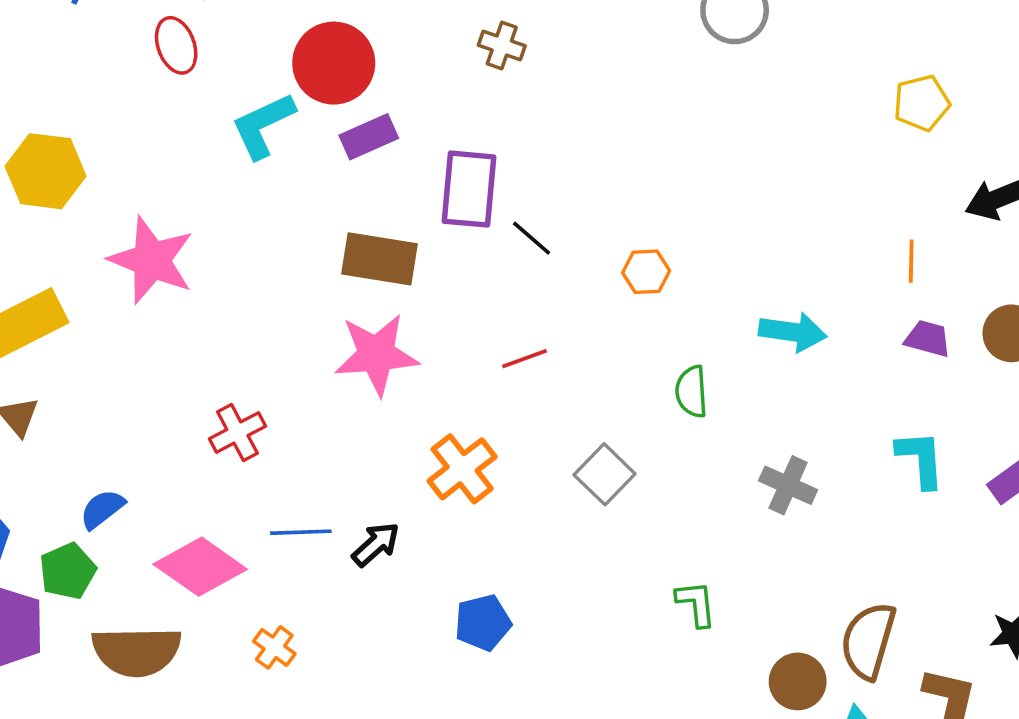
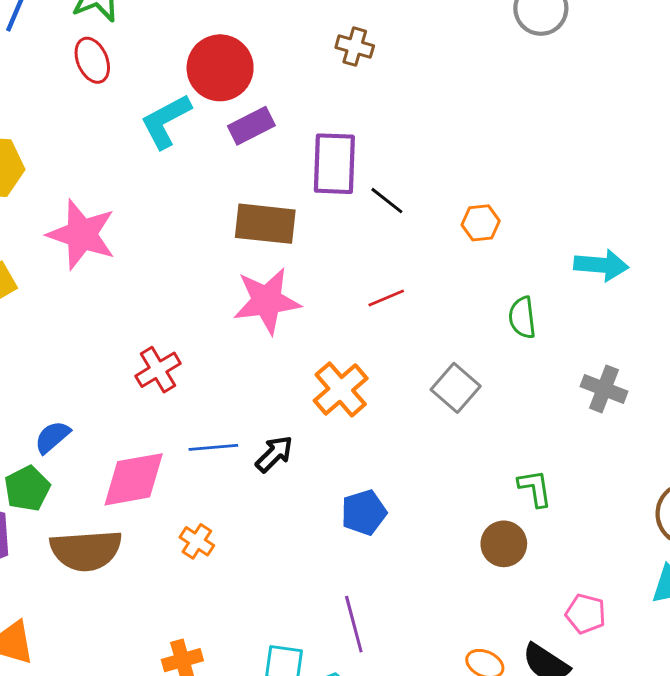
pink diamond: (200, 567) -> (134, 479), turned -42
brown circle: (798, 681) -> (504, 544), moved

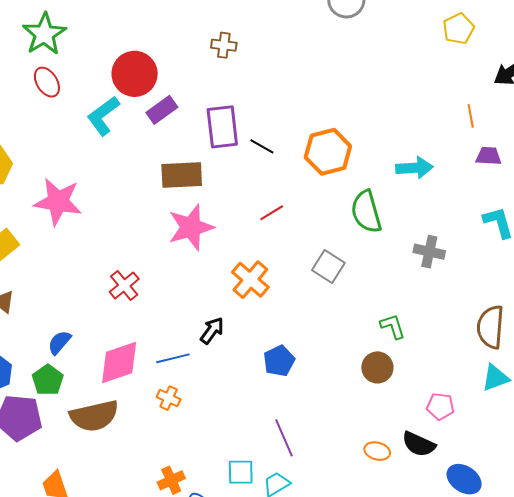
orange hexagon: (481, 223) -> (328, 152), size x1.8
green semicircle: (522, 318) -> (366, 212), size x1.5
blue line: (213, 447) -> (173, 358), moved

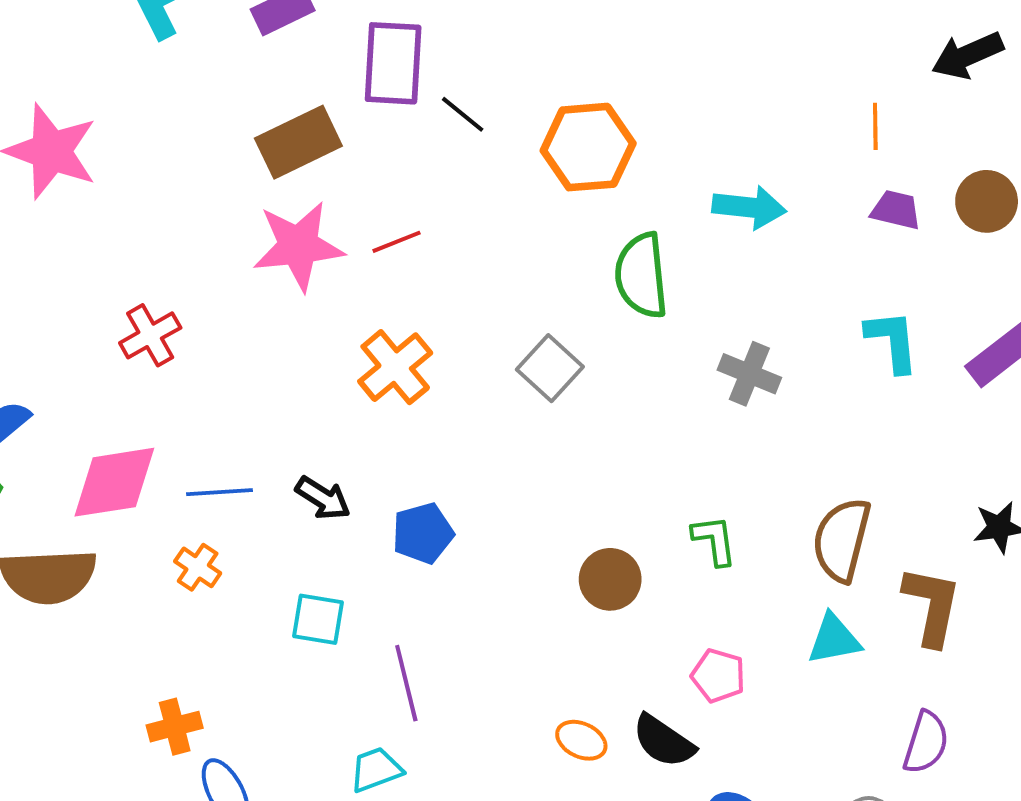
brown rectangle: (182, 175) -> (298, 142), turned -33
red line: (272, 213) -> (397, 242), moved
green L-shape: (393, 326) -> (714, 540), moved
black arrow: (212, 331) -> (323, 498), moved, turned 76
cyan square: (241, 472) -> (318, 619), moved

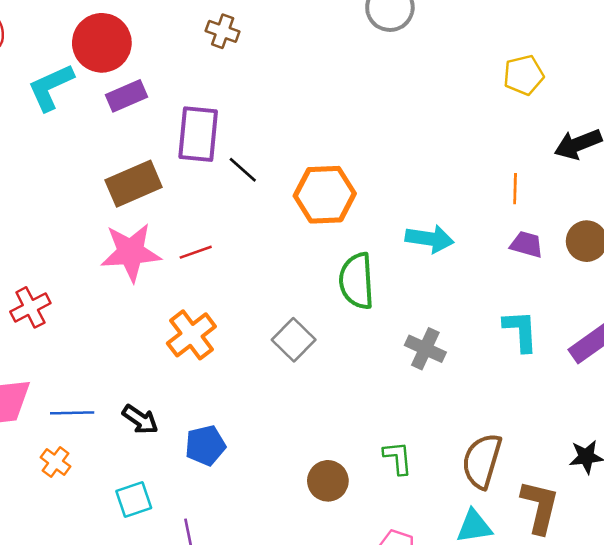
cyan square: (318, 619) -> (134, 499), turned -30

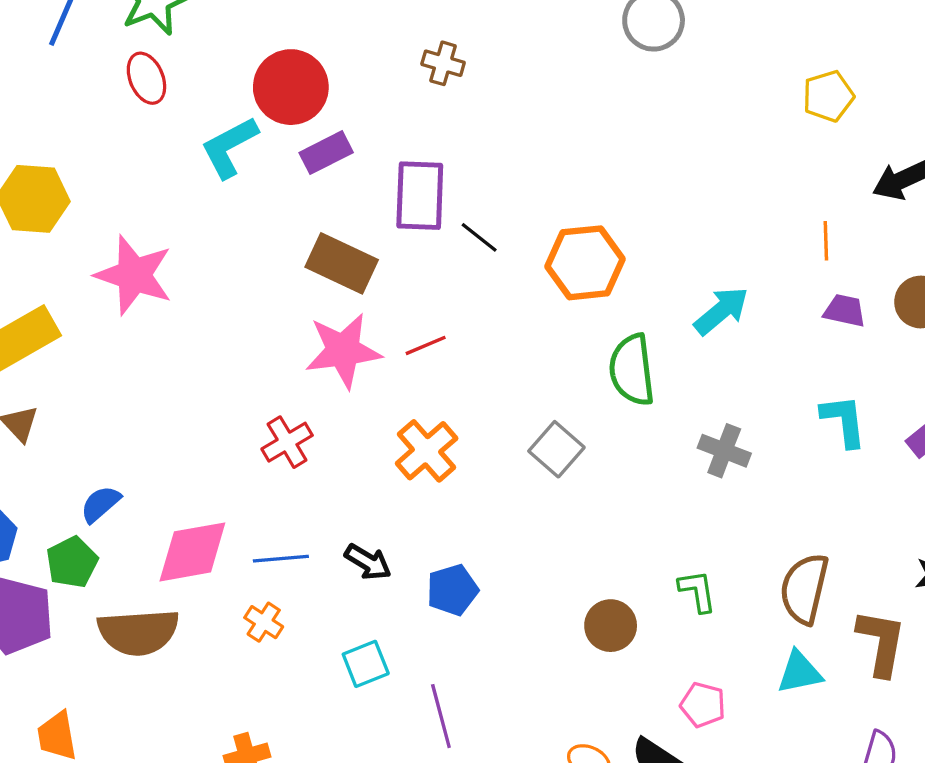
brown rectangle: (134, 184) -> (342, 263), turned 52
cyan arrow: (430, 239) -> (721, 311), turned -45
red cross: (30, 307) -> (287, 442), moved

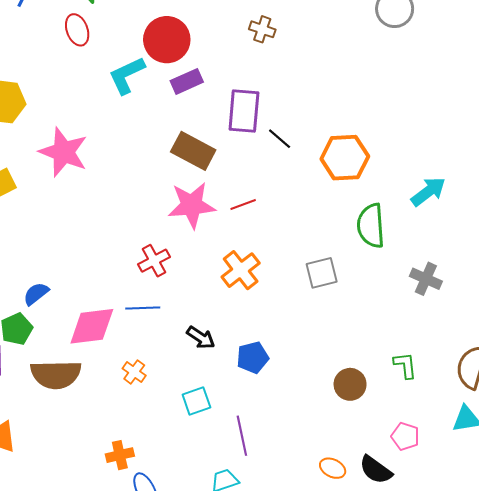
gray square: (556, 449) -> (322, 273), turned 32
blue line: (281, 559) -> (143, 308), moved

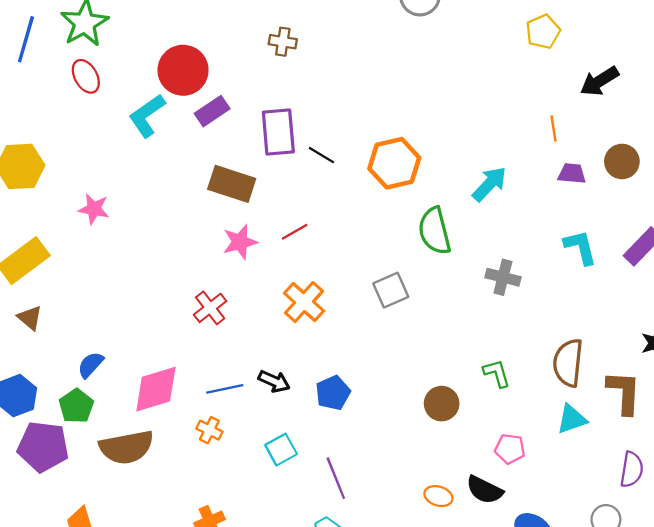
pink star: (64, 152) -> (94, 209), size x0.6
pink star: (192, 205) -> (240, 242), size x0.7
blue line: (143, 308) -> (225, 389), moved

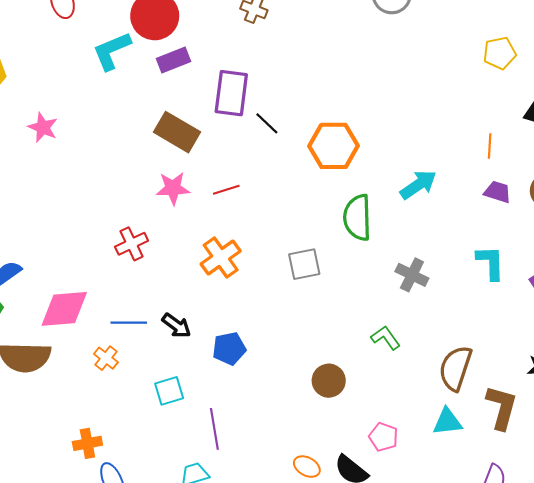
green L-shape: (497, 373) -> (386, 338), moved, turned -32

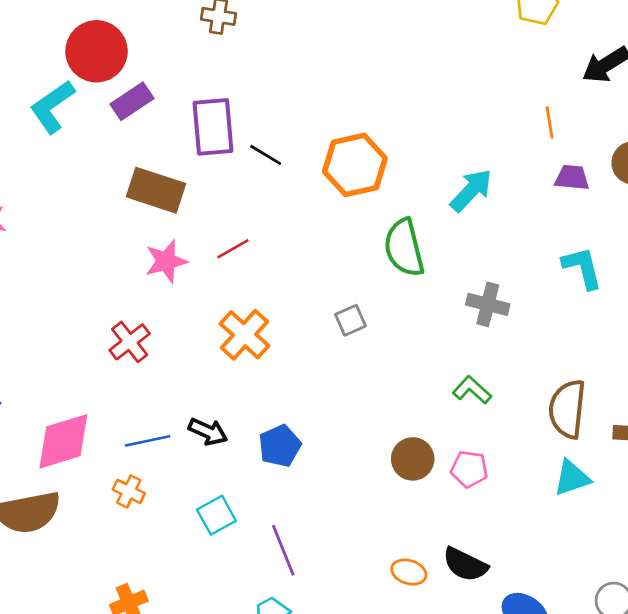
gray square: (304, 264) -> (351, 320), size x0.7
pink pentagon: (383, 437) -> (469, 469), moved

